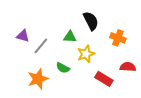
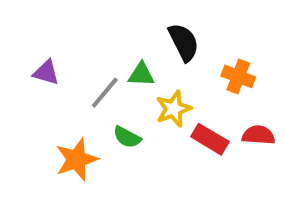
gray line: (41, 46) -> (105, 93), moved
red rectangle: (104, 79) -> (210, 139), moved

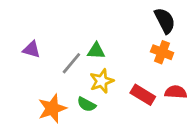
black semicircle: (184, 42) -> (165, 21), moved
yellow star: (174, 109) -> (102, 81), moved
green semicircle: (127, 137) -> (87, 104), moved

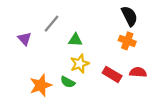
purple triangle: (32, 49) -> (24, 39), turned 32
gray line: (71, 63) -> (52, 24), moved

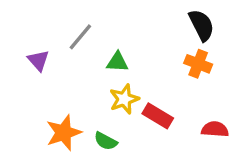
red semicircle: (138, 72) -> (215, 129), moved
red rectangle: (112, 74) -> (158, 116), moved
green semicircle: (68, 82) -> (106, 141), moved

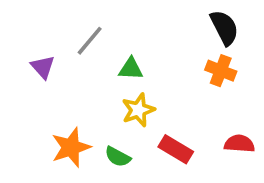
red rectangle: (158, 116) -> (176, 149), moved

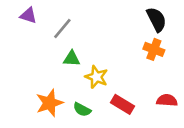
purple triangle: (43, 67) -> (28, 15), moved, turned -30
green triangle: (131, 69) -> (72, 59), moved
yellow star: (138, 110) -> (96, 77), turned -30

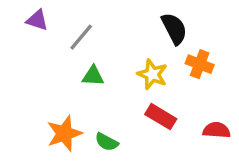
black semicircle: (156, 19) -> (174, 29), moved
yellow star: (96, 77) -> (152, 74), moved
red rectangle: (123, 104) -> (161, 117), moved

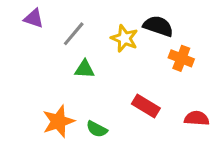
black semicircle: (174, 29) -> (158, 26), turned -44
yellow star: (152, 74) -> (124, 38), moved

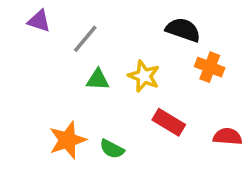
yellow star: (124, 38) -> (144, 76), moved

